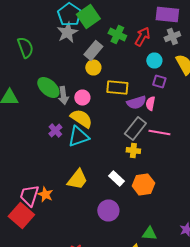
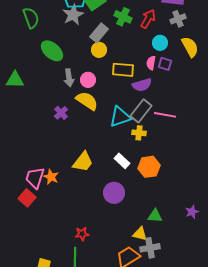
green semicircle: (25, 48) -> (31, 18), moved
green ellipse: (48, 88) -> (52, 51), moved
pink semicircle: (150, 104) -> (151, 63), moved
cyan triangle: (78, 136) -> (120, 117), moved
red square: (21, 216) -> (27, 198), size x0.7

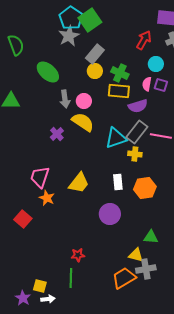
green cross: (123, 17) -> (120, 73), moved
green semicircle: (31, 18) -> (16, 45), moved
white rectangle: (122, 161) -> (118, 182), turned 42
pink trapezoid: (35, 178) -> (40, 177), moved

